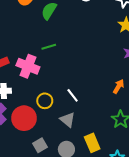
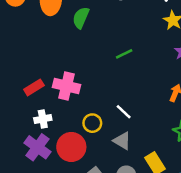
green line: (49, 47) -> (124, 54), moved

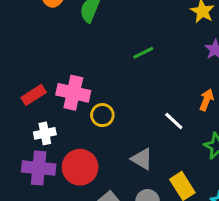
white line: (124, 112) -> (174, 121), moved
yellow circle: (92, 123) -> (102, 115), moved
purple cross: (37, 147) -> (39, 168), turned -30

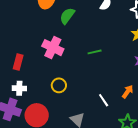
pink cross: (73, 93) -> (53, 48), moved
red rectangle: (34, 95) -> (18, 62), turned -56

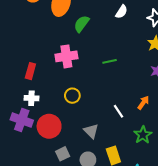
pink cross: (53, 48) -> (66, 56), turned -35

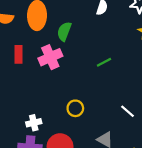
pink cross: (66, 56) -> (50, 57), moved
red rectangle: (30, 71) -> (18, 54), moved

